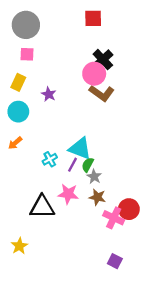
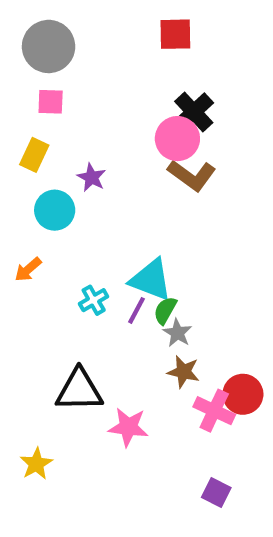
cyan circle: (18, 112) -> (55, 210), moved
pink star: (68, 194) -> (128, 427), moved

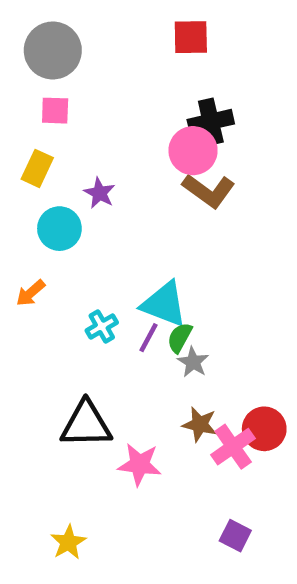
black cross: (194, 112) -> (211, 122), turned 30
brown star: (184, 372) -> (200, 424), moved
pink cross: (214, 411) -> (233, 447), turned 30
yellow star: (36, 464) -> (68, 542), moved

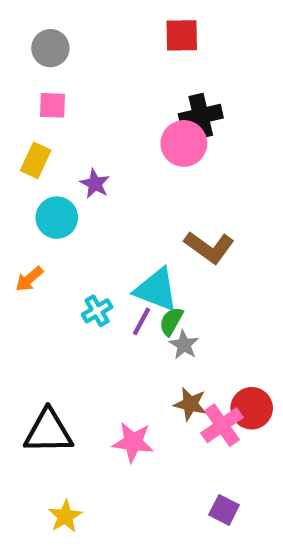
gray circle: (53, 50) -> (50, 48), size x0.7
brown L-shape: (209, 191) -> (209, 247), moved
black triangle: (86, 424) -> (48, 432), moved

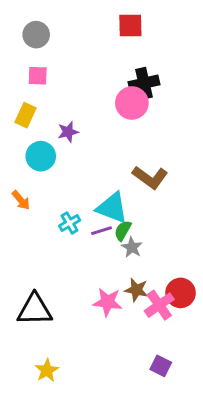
purple star: (95, 184) -> (68, 132), turned 30
orange arrow: (29, 279) -> (21, 200), turned -90
purple line: (142, 321) -> (102, 231), turned 45
pink star: (133, 442) -> (108, 302), moved

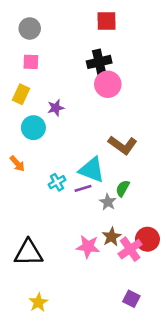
black cross: (144, 83) -> (99, 62), moved
green semicircle: (123, 231) -> (123, 188), moved
brown star: (136, 290) -> (112, 237), turned 30

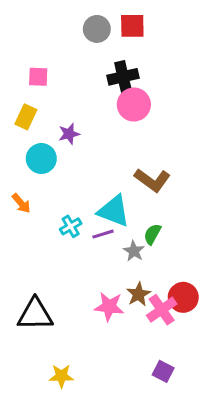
gray circle: (30, 28) -> (97, 29), moved
yellow star: (38, 302) -> (61, 376), moved, turned 30

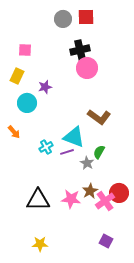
black triangle: (35, 314) -> (38, 200), moved

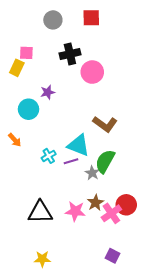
gray circle: (63, 19) -> (53, 20), moved
black cross: (80, 50) -> (70, 54), moved
yellow rectangle: (17, 76) -> (17, 68), moved
green semicircle: (99, 152) -> (105, 161), size x1.6

